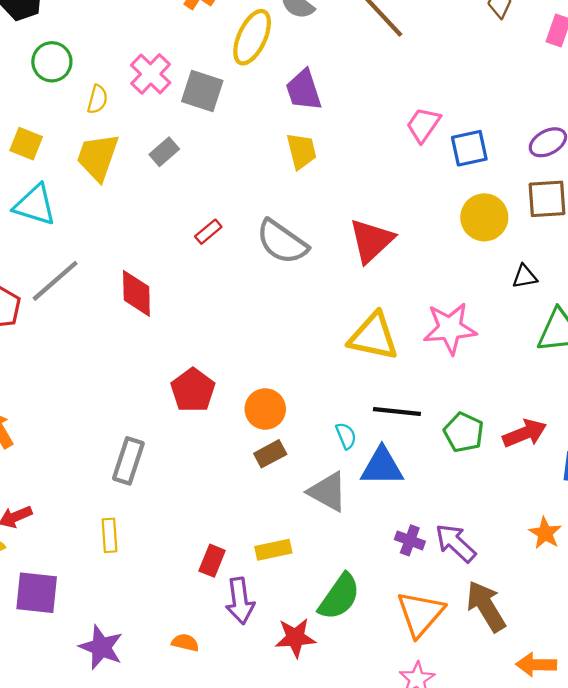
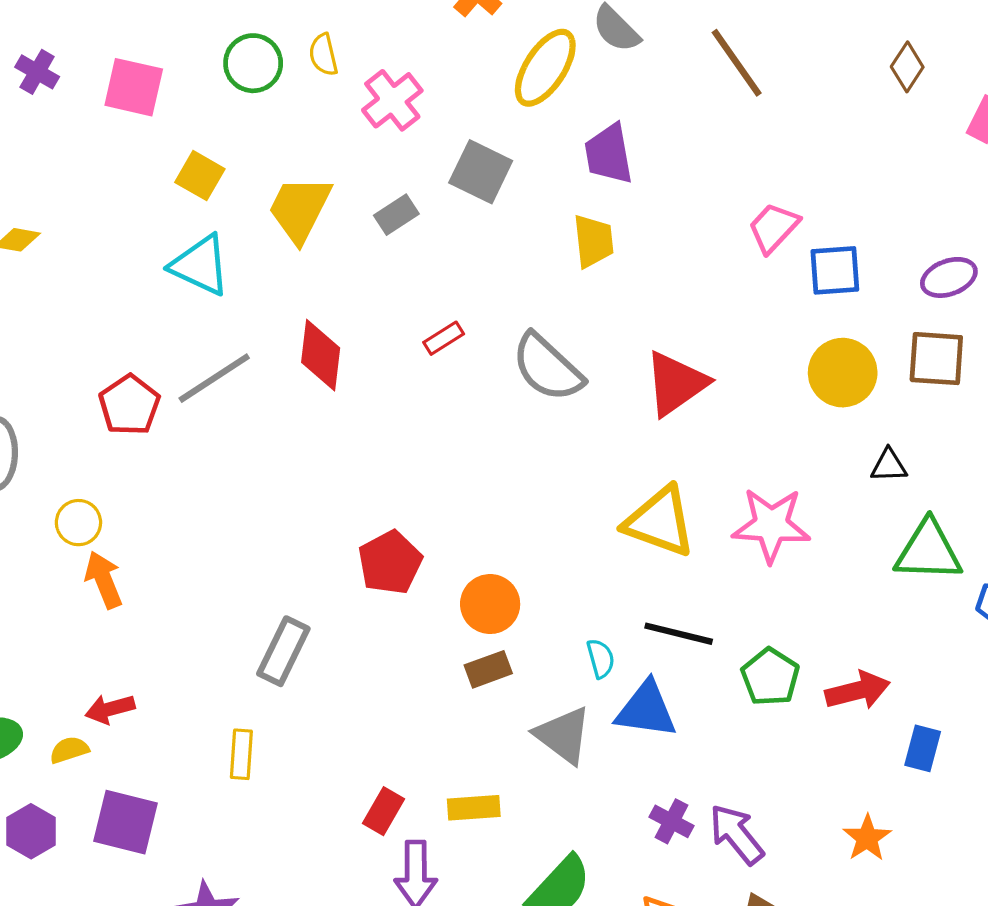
gray square: (202, 91) -> (481, 172), moved
yellow semicircle: (97, 99) -> (323, 55), moved, turned 144
red diamond: (136, 293) -> (321, 355), moved

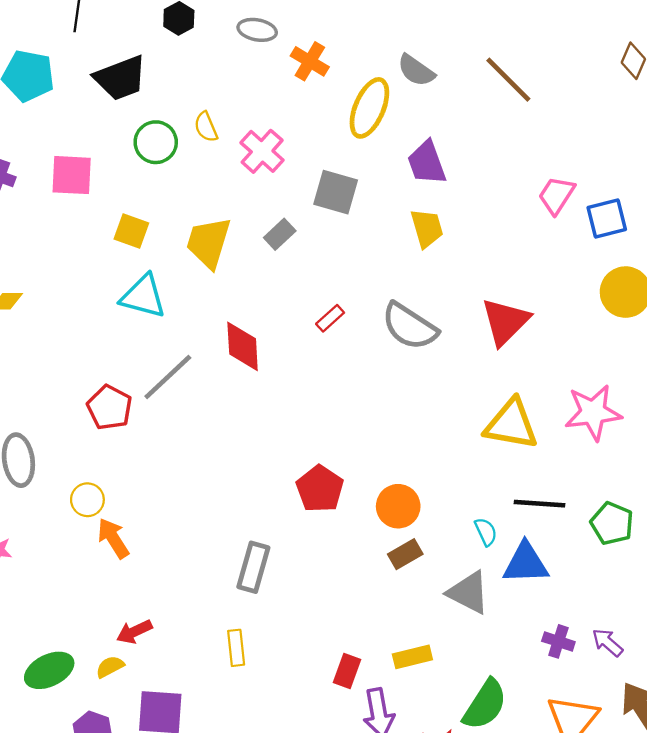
purple arrow: (736, 834) -> (607, 643), size x0.7

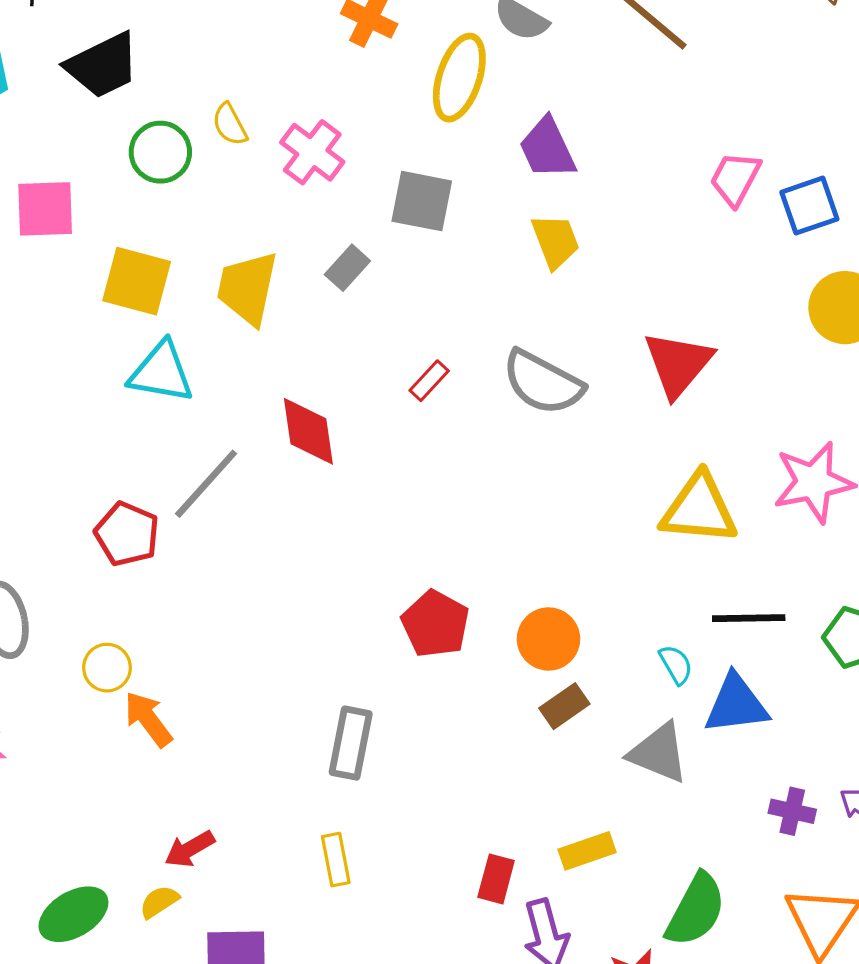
yellow square: (131, 231) -> (137, 281), size x1.4

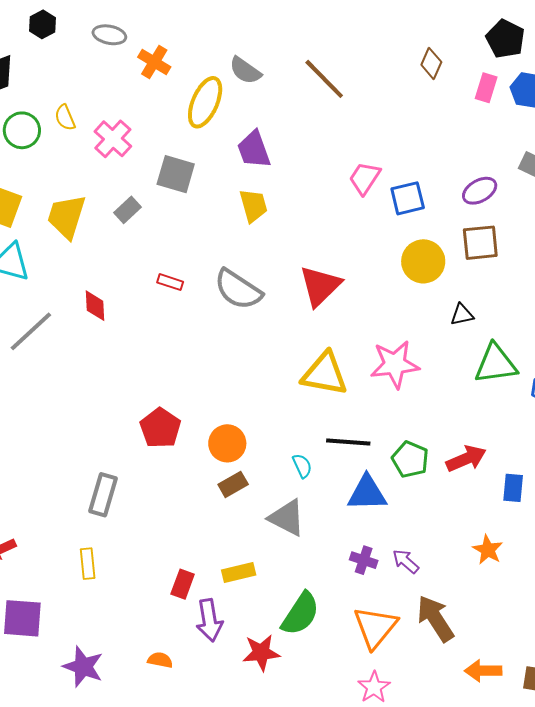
red rectangle: (429, 381) -> (170, 282), turned 60
red diamond: (308, 431) -> (95, 306), size x0.7
blue triangle: (736, 704) -> (367, 493), moved

